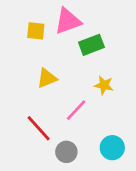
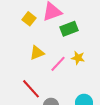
yellow square: (36, 31) -> (29, 19), turned 32
pink line: (76, 110) -> (58, 64), moved

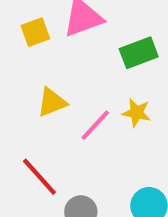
yellow square: (29, 19) -> (35, 32), turned 32
green rectangle: (69, 29) -> (139, 53), moved

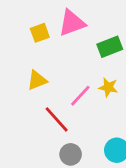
yellow triangle: (52, 102) -> (37, 80), moved
red line: (39, 177) -> (57, 119), moved

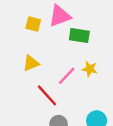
yellow square: (40, 33) -> (33, 24), turned 35
green rectangle: (110, 47) -> (79, 36), moved, turned 30

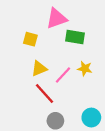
yellow square: (33, 24) -> (30, 39), moved
yellow triangle: (31, 63) -> (39, 69), moved

